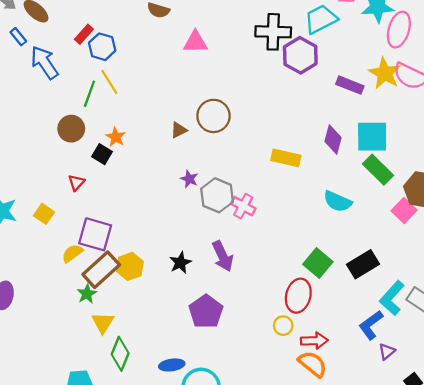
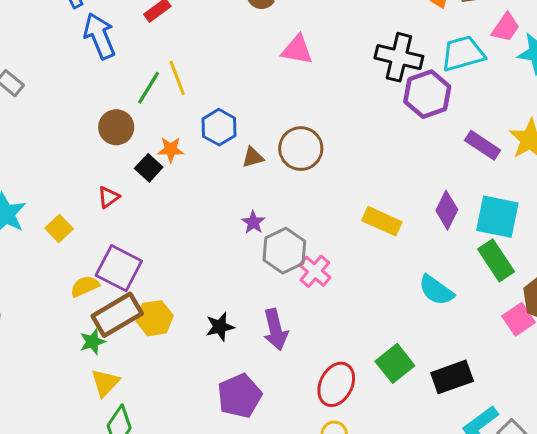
blue hexagon: (102, 47) -> (219, 127), moved
orange star: (116, 137) -> (171, 150), turned 30
red ellipse: (298, 296) -> (336, 384), moved

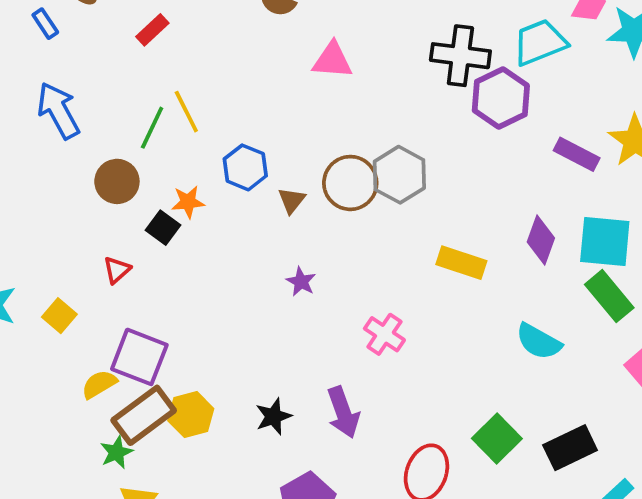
blue arrow: (100, 36) -> (58, 110), moved
brown triangle: (253, 157) -> (292, 200), turned -30
gray hexagon: (284, 251) -> (399, 175), moved

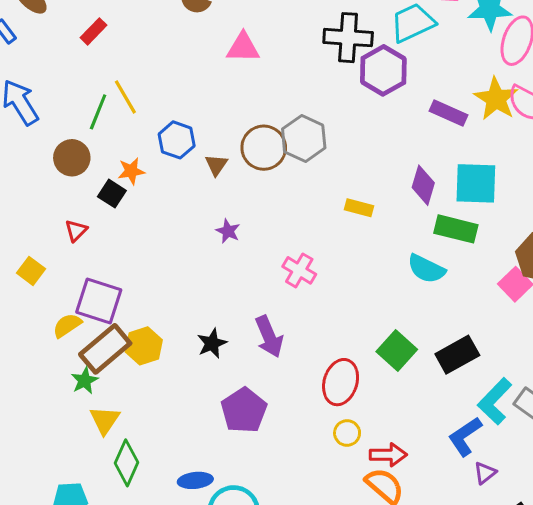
yellow rectangle: (461, 263) -> (359, 208), size x0.7
green rectangle: (609, 296) -> (456, 229), moved, turned -33

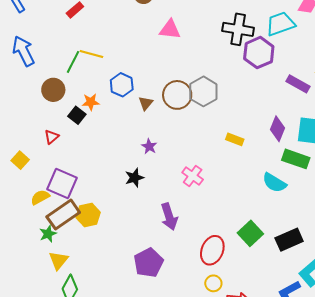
yellow line: (125, 97) -> (91, 54), turned -50
black star: (212, 343) -> (134, 178), moved

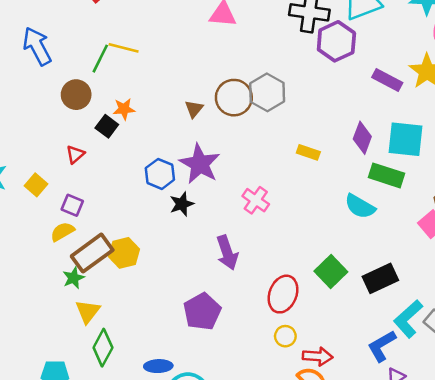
blue hexagon: (122, 85) -> (160, 174), moved
purple star: (149, 146) -> (200, 164), size x2.0
purple square: (62, 183) -> (72, 205), moved, size x0.6

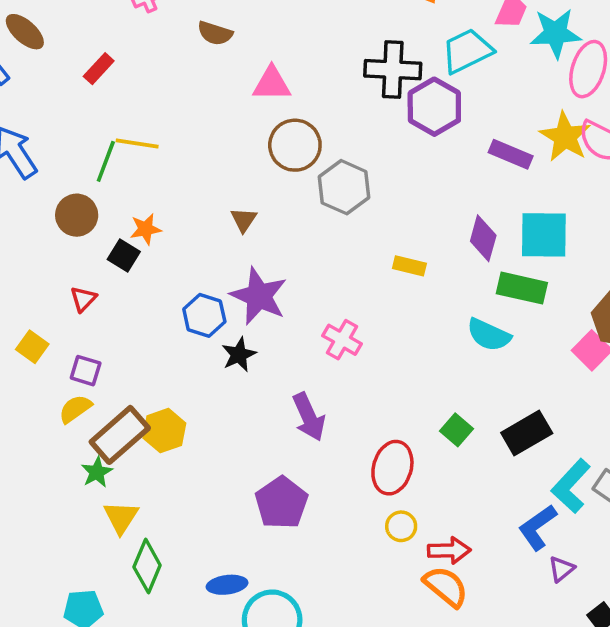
brown circle: (234, 98) -> (295, 145), moved
green square: (331, 272) -> (457, 430), size x0.7

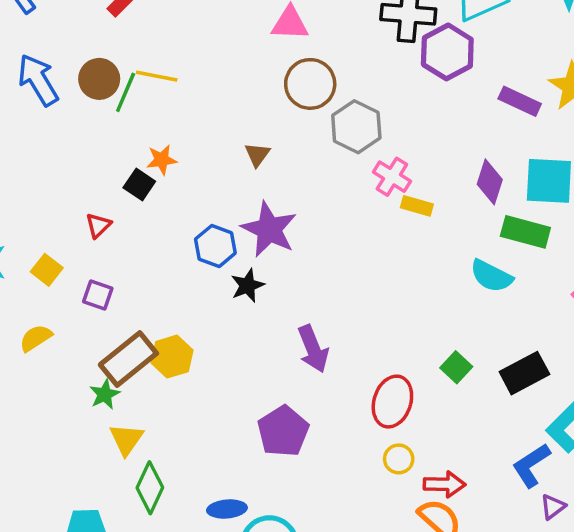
brown circle: (77, 215) -> (99, 79), moved
pink cross: (342, 340) -> (392, 177), moved
yellow semicircle: (75, 409) -> (36, 338), moved

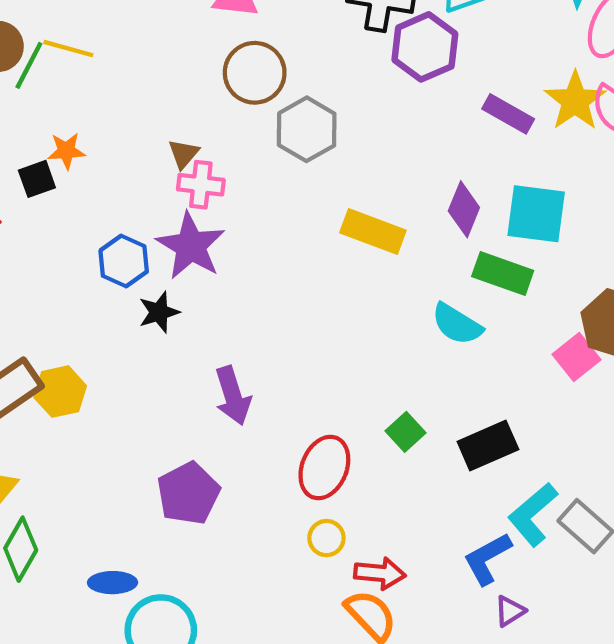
pink cross: (392, 177) -> (201, 185), moved, turned -30
black square: (139, 185) -> (37, 179), turned 32
yellow rectangle: (417, 206) -> (373, 231), size x1.6

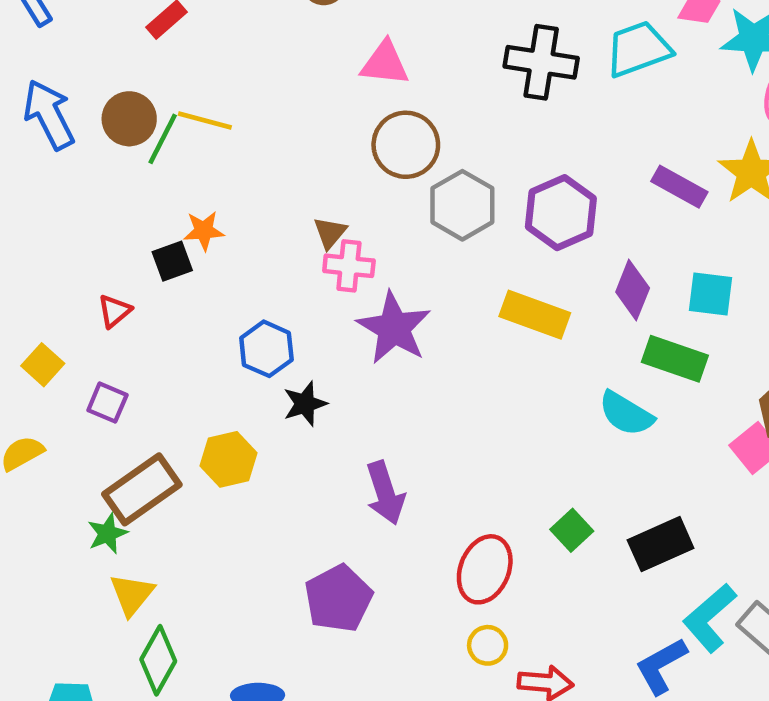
purple hexagon: (425, 47) -> (561, 213), moved
cyan square: (536, 214) -> (710, 294), size x0.7
purple star: (191, 246) -> (394, 328), moved
yellow hexagon: (60, 392) -> (229, 459), moved

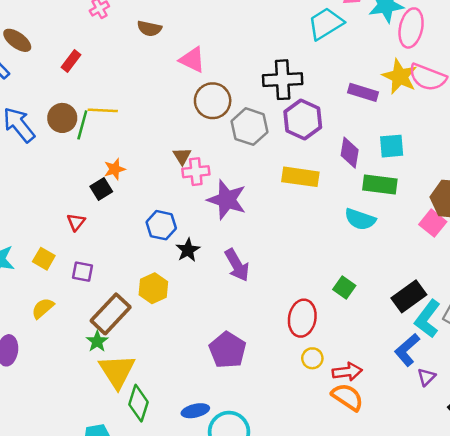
black cross: (541, 62) -> (283, 80), moved
pink triangle: (385, 63) -> (192, 60), turned 32
purple arrow: (385, 493) -> (237, 265), moved
black rectangle: (661, 544) -> (409, 296), moved
yellow triangle: (132, 595) -> (117, 371), size x1.5

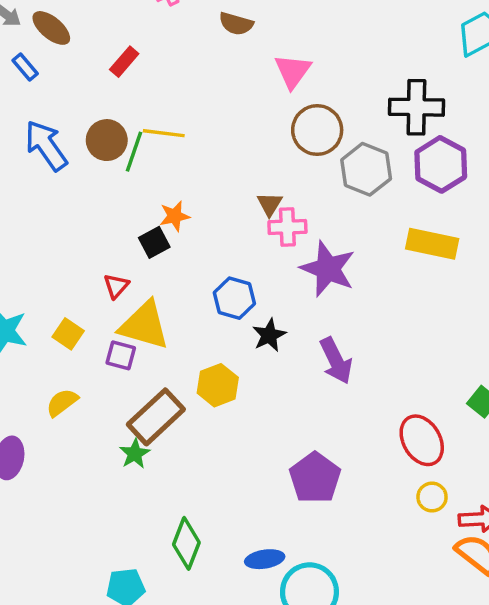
pink triangle: (192, 60) -> (293, 71), turned 36
red ellipse: (302, 318) -> (422, 440), turned -44
yellow triangle: (117, 371) -> (144, 325), moved, turned -45

